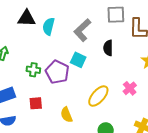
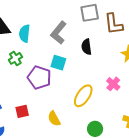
green cross: (33, 70) -> (15, 58), moved, turned -32

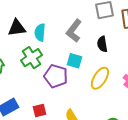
green cross: (15, 58) -> (31, 58), size x1.5
yellow ellipse: (83, 96) -> (100, 78), moved

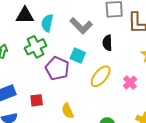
gray L-shape: (74, 31) -> (81, 26), turned -90

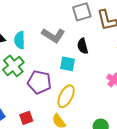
cyan square: (78, 56) -> (67, 64), moved
yellow ellipse: (101, 76) -> (66, 96), moved

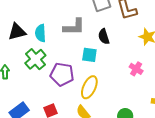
gray L-shape: (53, 35) -> (74, 27), turned -30

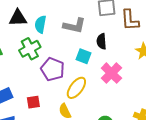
pink cross: (136, 69) -> (111, 73), moved, size x1.5

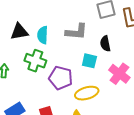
green cross: (30, 49) -> (35, 61), turned -35
yellow ellipse: (76, 88) -> (87, 93), turned 45

